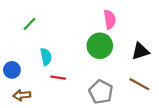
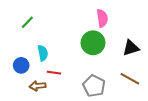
blue circle: (12, 70) -> (21, 65), moved
brown arrow: (22, 95) -> (38, 86), moved

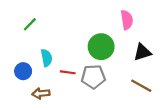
pink semicircle: (102, 18) -> (127, 20), moved
red line: (54, 73) -> (68, 72), moved
gray pentagon: (94, 86) -> (93, 77), moved, turned -30

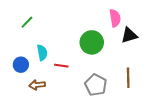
black triangle: (142, 52) -> (129, 35), moved
gray pentagon: (93, 77) -> (96, 85), moved, turned 30
brown line: (141, 86) -> (128, 78), turned 60

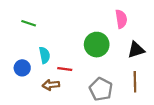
green line: (27, 22) -> (29, 23), turned 64
black triangle: (129, 35) -> (136, 50), moved
brown arrow: (37, 85) -> (51, 85), moved

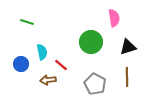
red line: (65, 69) -> (61, 65), turned 32

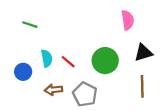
green circle: (91, 42) -> (105, 61), moved
red line: (61, 65) -> (68, 62), moved
gray pentagon: (95, 84) -> (85, 94), moved

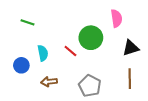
green circle: (105, 61) -> (91, 38), moved
red line: (68, 62) -> (70, 51), moved
gray pentagon: (85, 94) -> (90, 86), moved

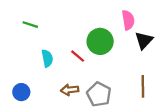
black triangle: (131, 48) -> (144, 40), moved, turned -30
blue circle: (21, 65) -> (21, 92), moved
brown arrow: (49, 82) -> (70, 90), moved

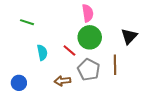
pink semicircle: (128, 20) -> (88, 13), moved
brown line: (143, 86) -> (115, 65), moved
gray pentagon: (99, 94) -> (89, 70), moved

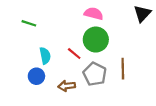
pink semicircle: (88, 13) -> (94, 14), turned -66
black triangle: (129, 36) -> (142, 14), moved
blue circle: (19, 83) -> (36, 76), moved

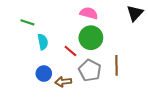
cyan semicircle: (45, 56) -> (43, 42), moved
blue circle: (36, 76) -> (44, 74), moved

